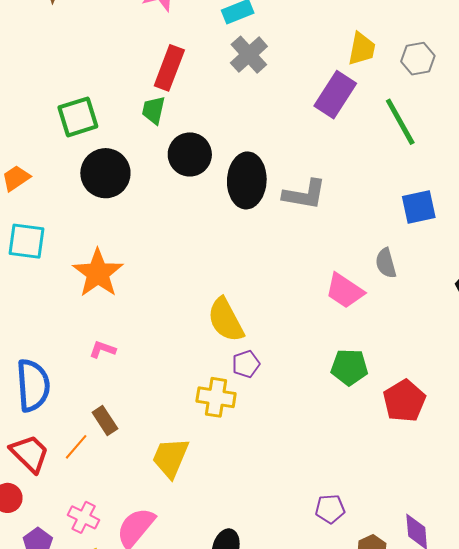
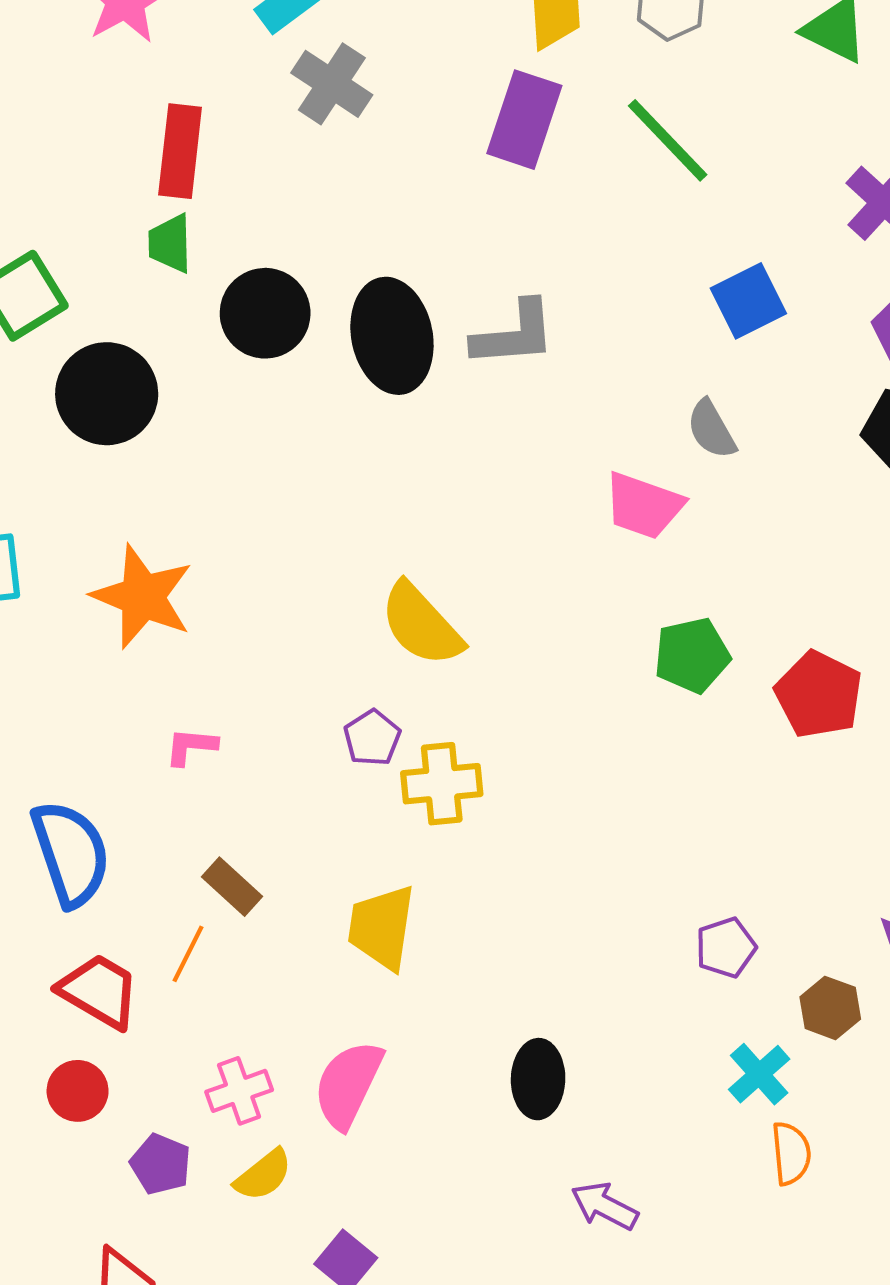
purple pentagon: (246, 364) -> (372, 738), moved
pink cross: (84, 517) -> (239, 1091), turned -32

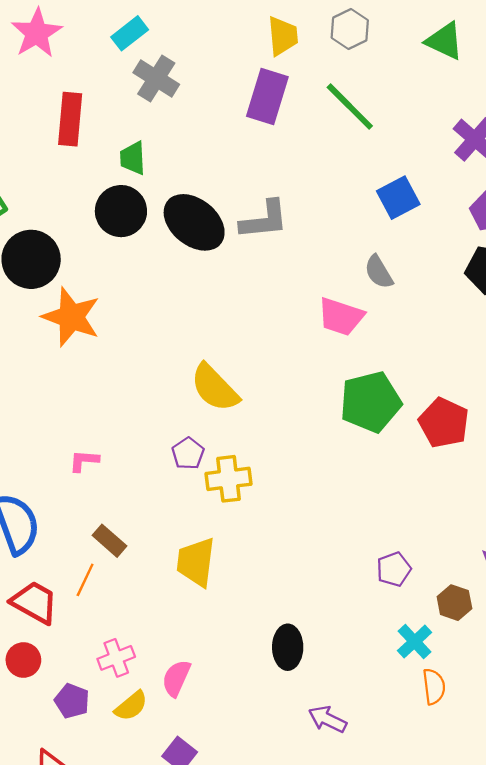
green trapezoid: (170, 243) -> (133, 158), moved
black ellipse: (392, 336) -> (194, 222), turned -38
orange star: (143, 597) -> (71, 317), moved
green pentagon: (692, 655) -> (371, 402), size x1.4
pink semicircle: (348, 1084) -> (176, 678), moved, size x0.7

